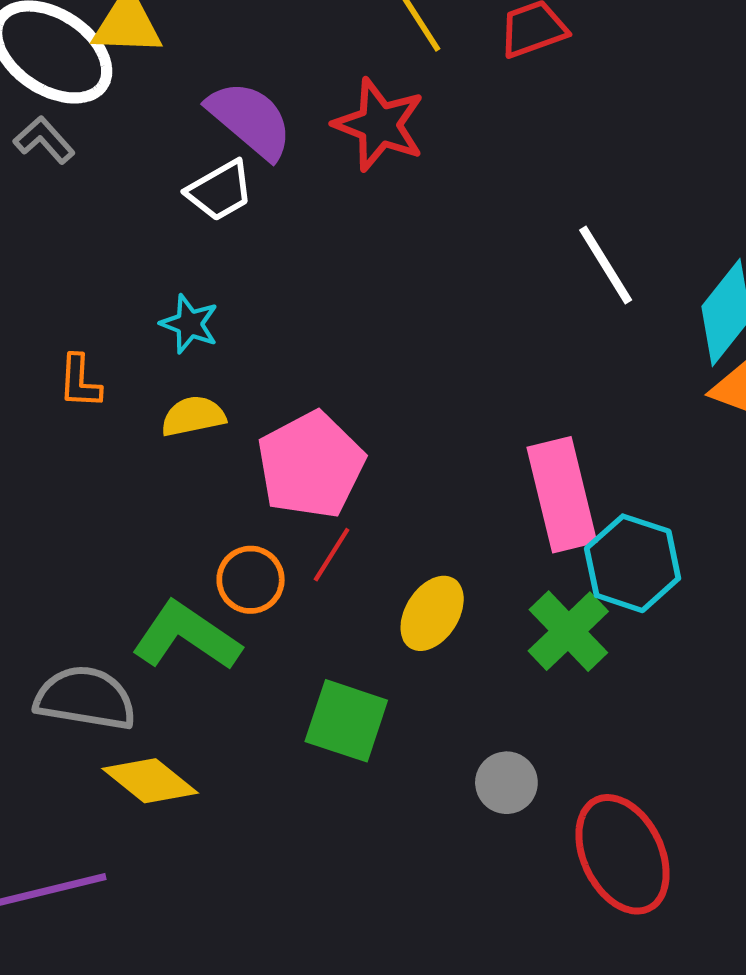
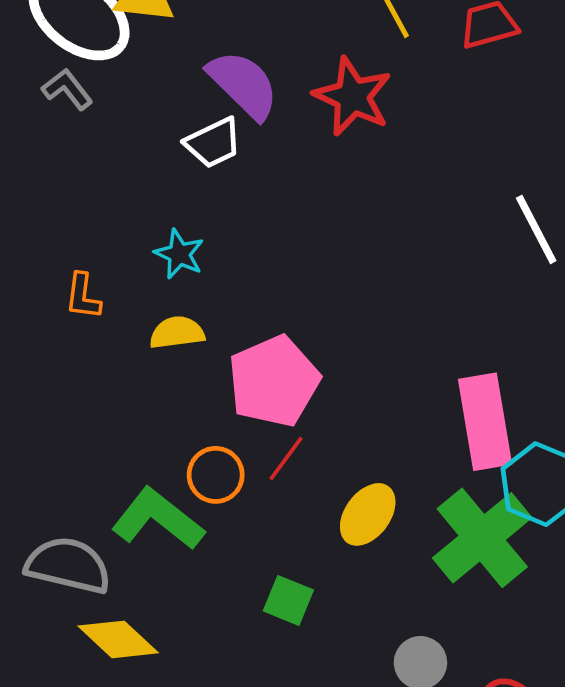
green cross: (568, 631) -> (482, 538), size x1.4
green square: (346, 721) -> (288, 600), size x0.7

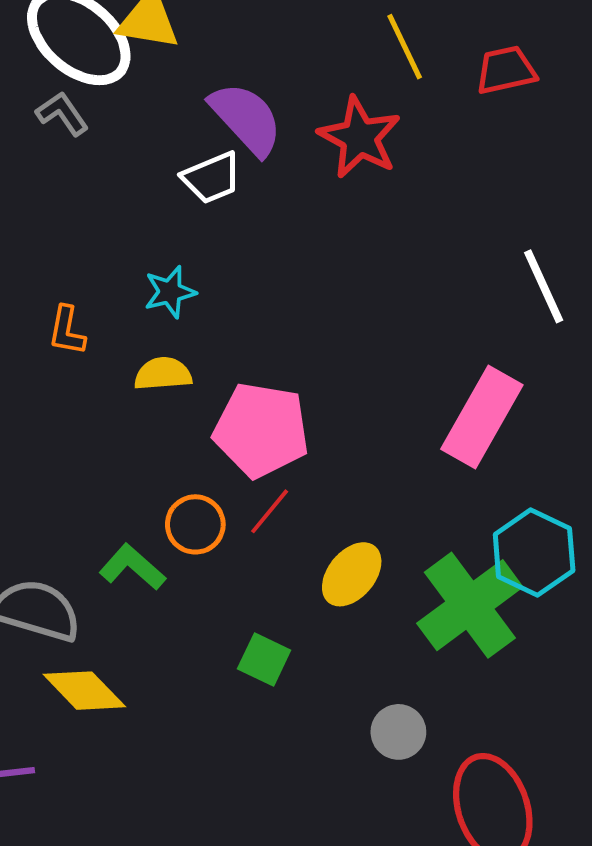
cyan star: (179, 254) -> (170, 292), turned 30
pink pentagon: (274, 381) -> (261, 430), turned 30
pink rectangle: (485, 422) -> (482, 417), moved, turned 36
green L-shape: (158, 519) -> (132, 567), size x0.7

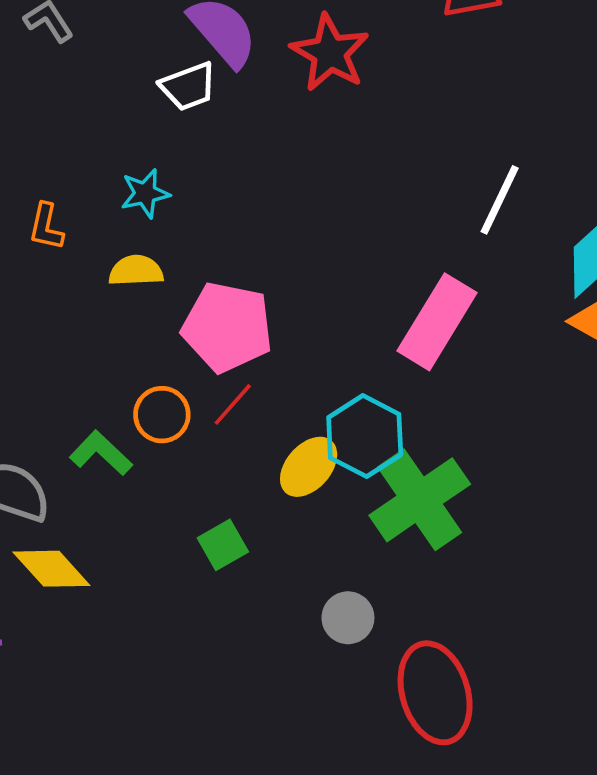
white line: (544, 286) -> (500, 200), turned 48
cyan hexagon: (534, 552) -> (365, 436), moved
green square: (264, 660) -> (223, 545), turned 33

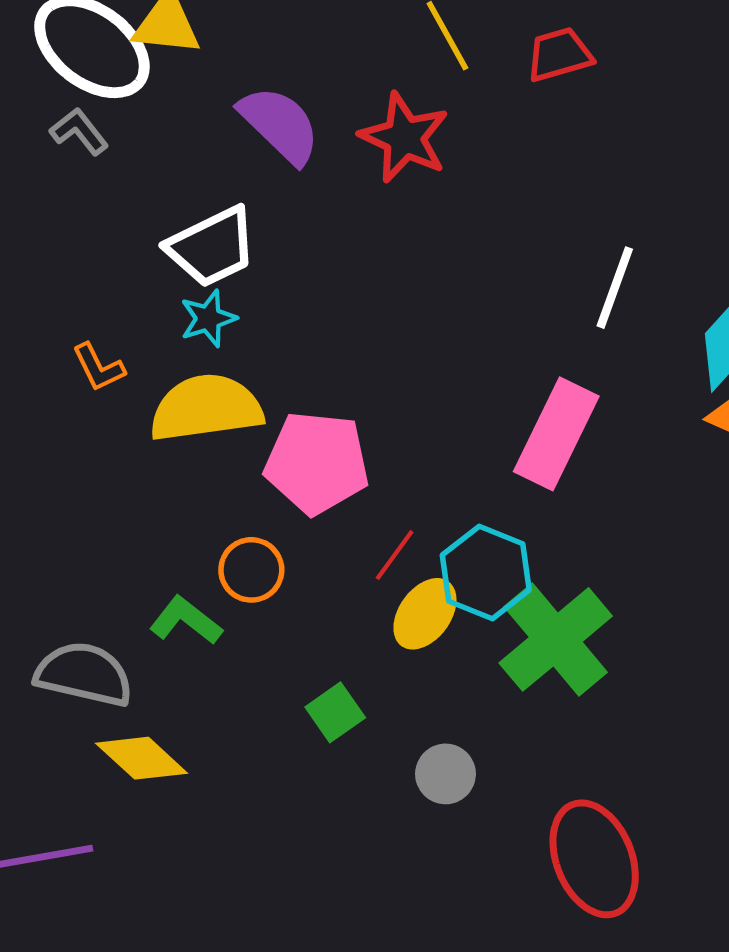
white trapezoid: (188, 86) -> (212, 247), moved, size x1.4
orange L-shape: (46, 227) -> (99, 367), turned -33
yellow semicircle: (136, 271) -> (206, 408), size x1.8
red line: (233, 404) -> (395, 555), moved
gray circle: (348, 618) -> (445, 774), moved

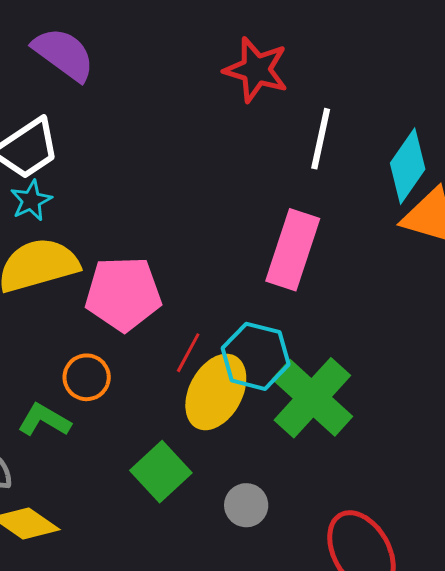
red star: (404, 138) -> (256, 70), moved
yellow ellipse: (425, 614) -> (216, 392), size x1.4
green square: (335, 712) -> (161, 472), size x1.4

